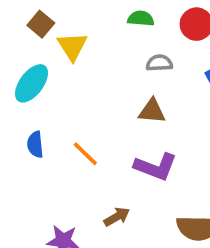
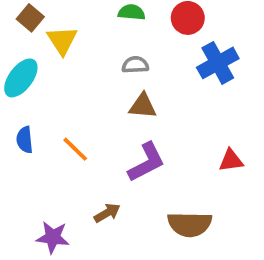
gray semicircle: (159, 63) -> (135, 65), moved
purple L-shape: (156, 167) -> (147, 162), turned -48

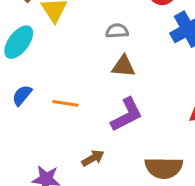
blue semicircle: (25, 140) -> (22, 95), turned 45
orange line: (75, 149) -> (65, 103), turned -35

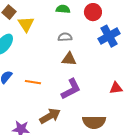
brown arrow: (93, 158) -> (50, 116), size x1.5

